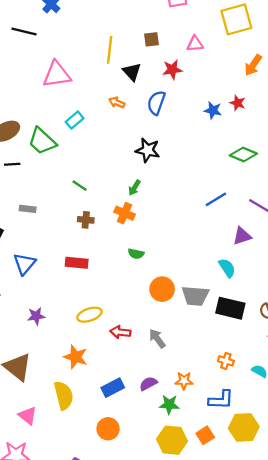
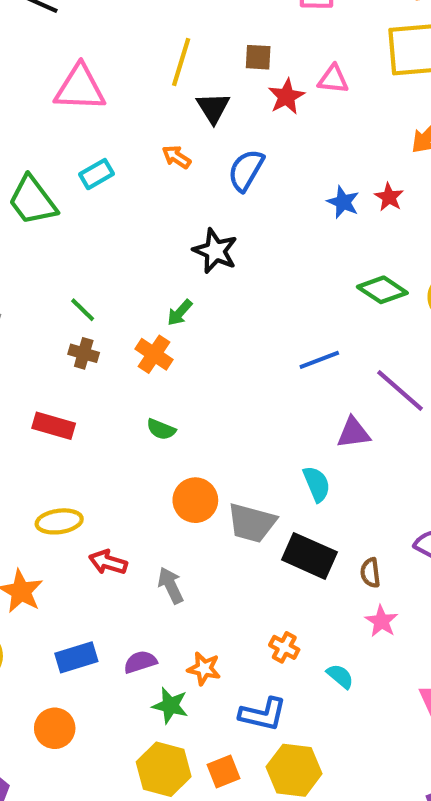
red star: (172, 70) -> (286, 97), moved, turned -30
green line: (80, 186) -> (83, 310), moved

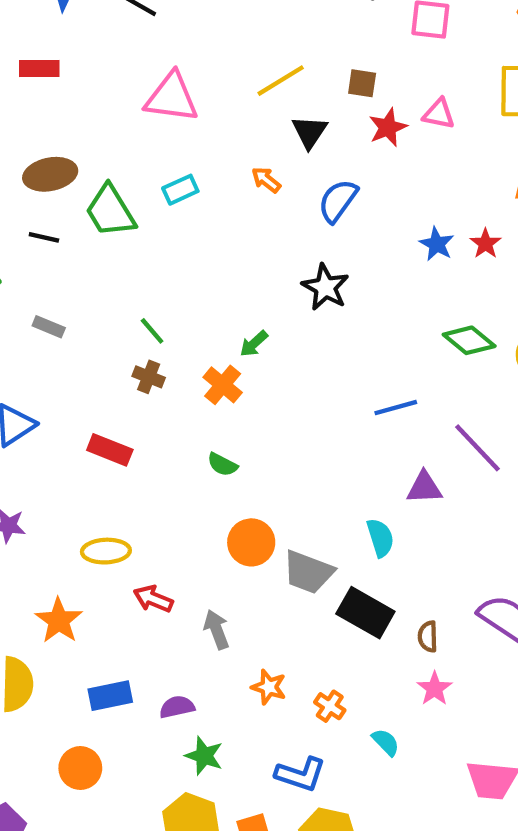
yellow line: (181, 62) -> (281, 81), turned 36
black star: (215, 251) -> (325, 287), moved
orange star: (204, 669) -> (269, 687), moved

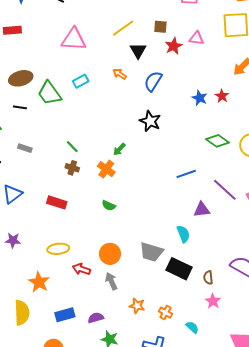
orange circle: (251, 542) -> (110, 254), moved

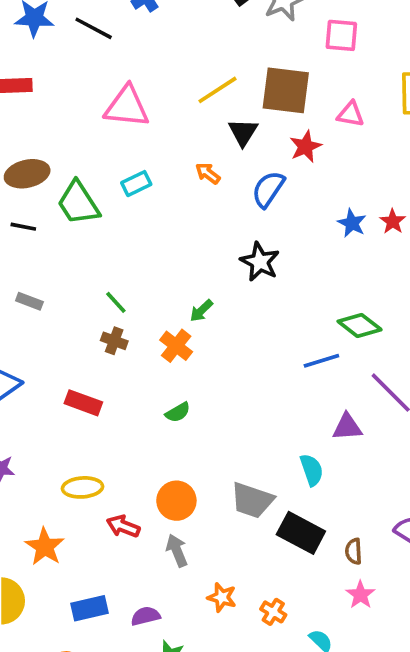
brown square: (160, 27) -> (286, 90), size x2.0
red star: (174, 46) -> (305, 147), moved
green diamond: (218, 141) -> (360, 326), moved
green semicircle: (109, 206) -> (178, 412), turned -56

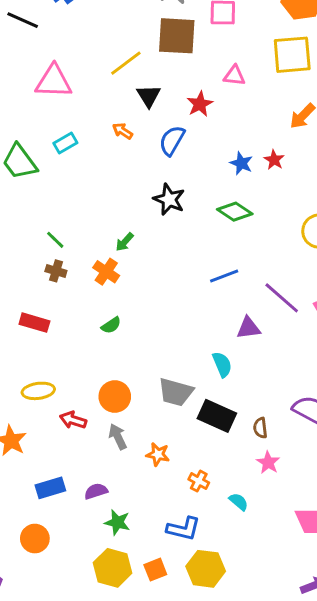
brown square: (286, 90) -> (177, 36), moved
green diamond: (360, 326) -> (235, 212), moved
orange star: (222, 597) -> (158, 454), moved

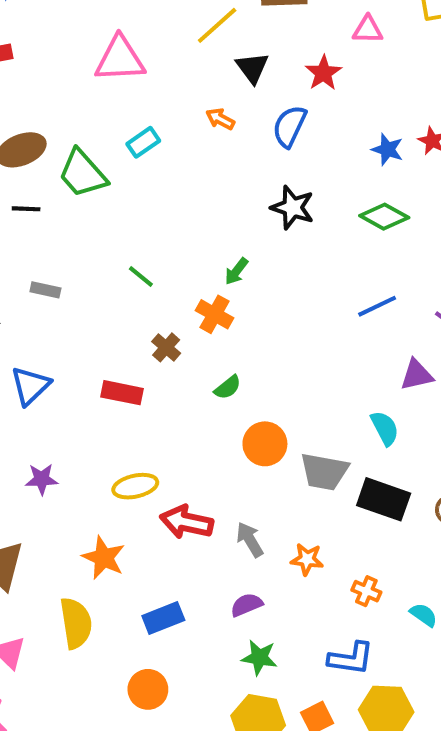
brown cross: (56, 271) -> (166, 347), moved, turned 30
orange circle: (115, 397) -> (265, 444), moved
red arrow: (73, 420) -> (187, 522), size x1.4
purple semicircle: (96, 491) -> (247, 605), moved

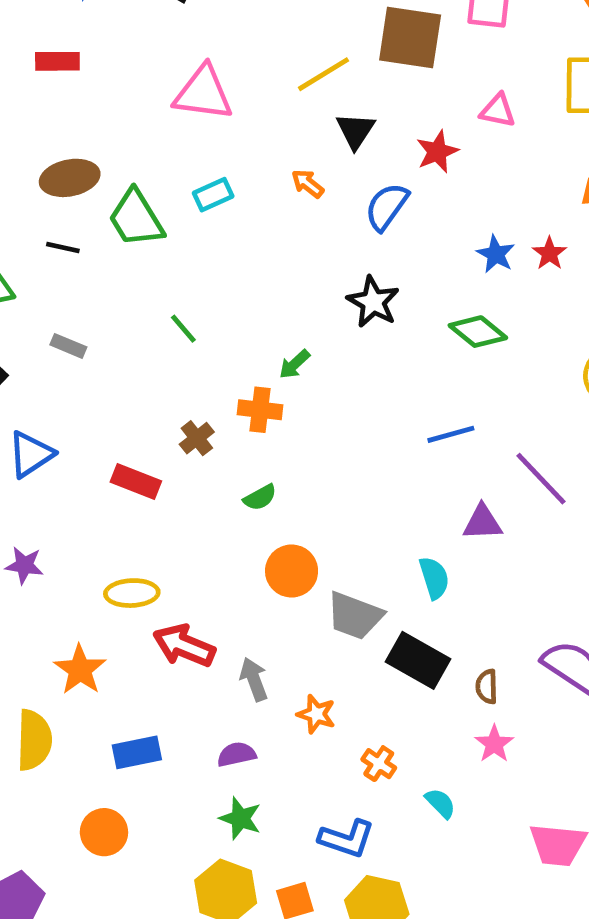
green line: (141, 277) -> (183, 329), moved
orange cross: (215, 314) -> (260, 410), turned -33

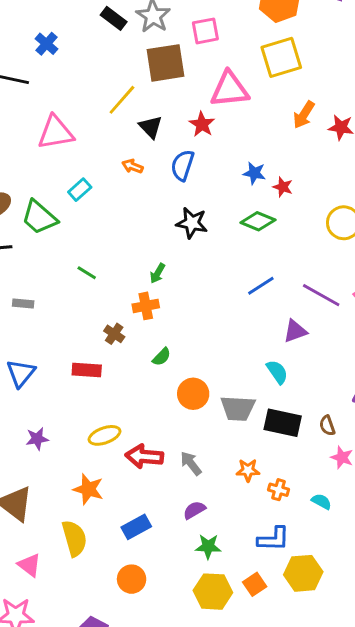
pink triangle: (498, 111) -> (230, 90), size x1.8
red star: (549, 253) -> (283, 187), moved
orange star: (316, 714) -> (248, 470), moved

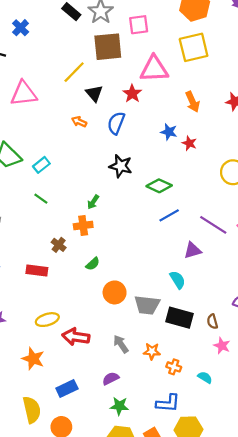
orange arrow: (304, 115) -> (193, 102), moved, turned -60
cyan rectangle: (80, 190) -> (41, 165), moved
green diamond: (258, 221) -> (159, 186), moved
gray arrow: (191, 463) -> (121, 344), moved
yellow semicircle: (74, 538) -> (32, 410), moved

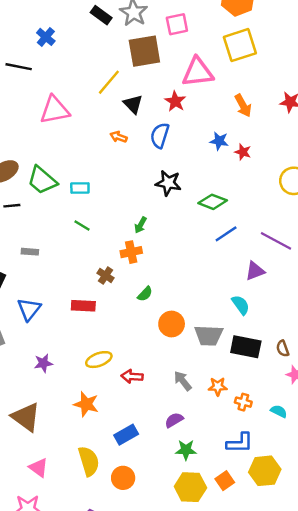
cyan rectangle: (41, 165) -> (80, 188), turned 42
red arrow: (76, 337) -> (132, 376), size x0.7

